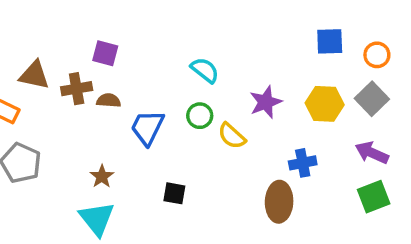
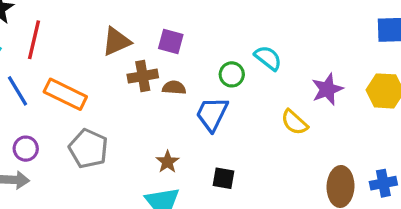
brown triangle: (34, 75) -> (116, 41), moved, turned -36
green circle: (200, 116) -> (232, 74), moved
blue cross: (303, 163) -> (383, 183), moved
black square: (174, 193) -> (224, 178), moved

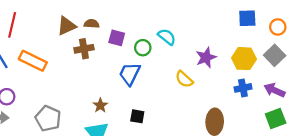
purple square: (171, 41) -> (117, 38), moved
brown semicircle: (174, 88) -> (92, 24), moved
gray pentagon: (88, 149) -> (48, 118), moved
blue cross: (383, 183) -> (243, 88), moved

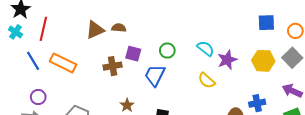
cyan semicircle: (167, 37) -> (206, 48), moved
purple square: (117, 38) -> (133, 54), moved
brown cross: (84, 49) -> (113, 66), moved
blue cross: (243, 88) -> (257, 103), moved

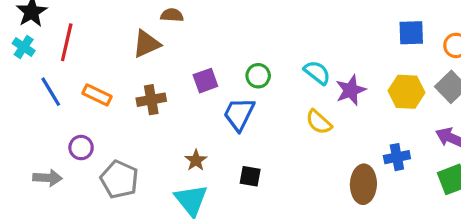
brown semicircle: (119, 28) -> (172, 15), moved
purple square: (133, 54) -> (205, 81), turned -35
orange rectangle: (63, 63) -> (97, 95), size x0.7
brown cross: (113, 66) -> (151, 100), moved
purple circle: (38, 97) -> (81, 148), moved

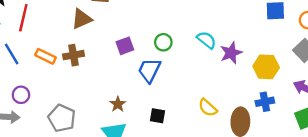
yellow hexagon: (406, 92) -> (266, 67), moved
brown cross: (151, 100) -> (73, 55), moved
yellow semicircle: (319, 122) -> (208, 108), moved
purple circle: (81, 148) -> (21, 95), moved

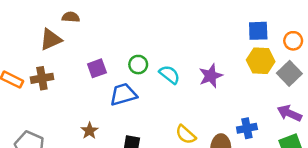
cyan semicircle: (207, 40) -> (169, 75), moved
yellow hexagon: (266, 67) -> (261, 61), moved
blue trapezoid: (149, 70) -> (123, 95), turned 48

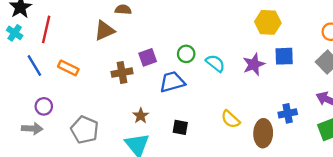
blue square: (258, 31) -> (284, 56), moved
yellow hexagon: (261, 61) -> (268, 22), moved
brown cross: (42, 78) -> (122, 73), moved

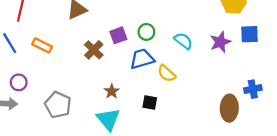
green circle: (186, 54) -> (146, 32), moved
brown cross: (122, 73) -> (94, 50), turned -36
yellow semicircle: (230, 119) -> (167, 73), moved

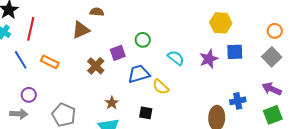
green circle: (146, 32) -> (143, 40), moved

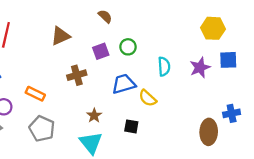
brown semicircle: (97, 12) -> (105, 16), moved, turned 40
purple square: (118, 53) -> (101, 51), moved
cyan semicircle: (176, 58) -> (164, 66), turned 48
orange rectangle: (50, 62) -> (35, 94), moved
brown cross: (96, 66) -> (77, 75), turned 30

